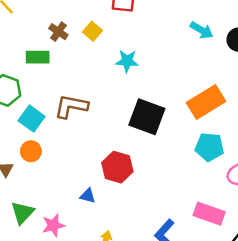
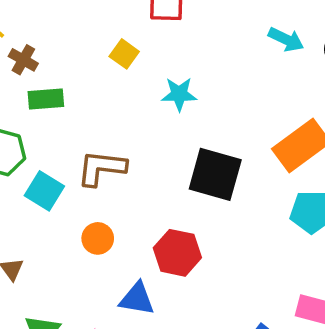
brown cross: (58, 32) -> (23, 60), moved
orange circle: (31, 151) -> (98, 238), moved
blue triangle: (88, 196) -> (137, 299), size x1.5

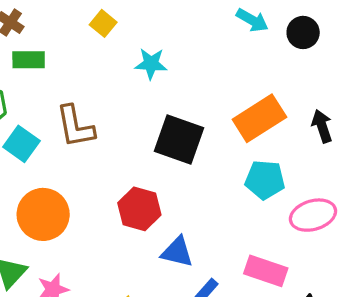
brown L-shape: (102, 168) -> (75, 126), turned -111
orange circle: (98, 238) -> (43, 214), moved, size x1.8
blue triangle: (137, 299) -> (177, 252), moved

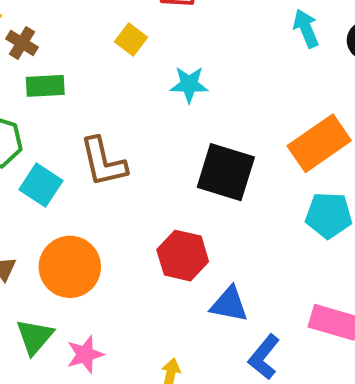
cyan arrow: (252, 20) -> (306, 28), turned -140

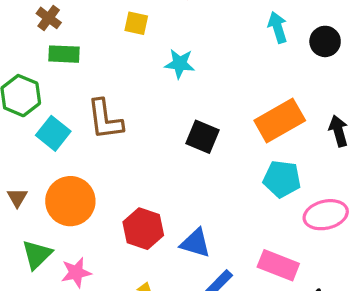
yellow square: (131, 40) -> (136, 23), turned -30
black square: (226, 172) -> (203, 137), size x0.7
red hexagon: (183, 256) -> (143, 229), moved

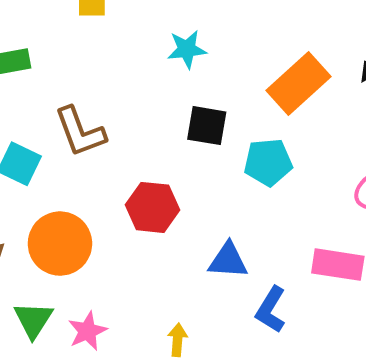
cyan star: (180, 64) -> (187, 49), moved
cyan pentagon: (282, 179) -> (268, 162), moved
red hexagon: (143, 229) -> (152, 207), moved

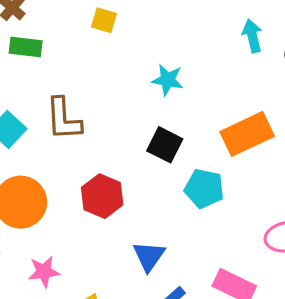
blue triangle: (228, 260) -> (149, 256), turned 44
pink star: (87, 331) -> (44, 272), moved

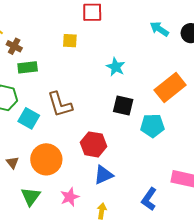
cyan arrow: (252, 36) -> (159, 29), turned -30
cyan star: (168, 80) -> (116, 67), turned 30
blue triangle: (149, 256) -> (103, 175), moved, turned 45

